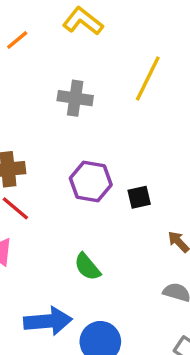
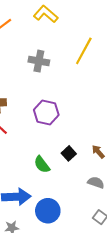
black square: (139, 197) -> (69, 153), moved, turned -32

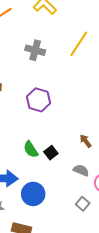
black square: (69, 153) -> (51, 153), moved

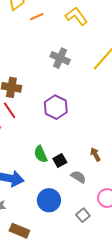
gray semicircle: (81, 170) -> (78, 177), moved
blue circle: (33, 194) -> (49, 200), moved

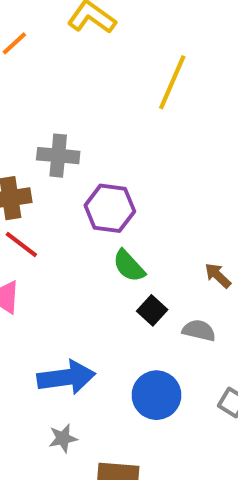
gray cross: (60, 58) -> (58, 156), moved
green semicircle: (41, 154) -> (129, 266), moved

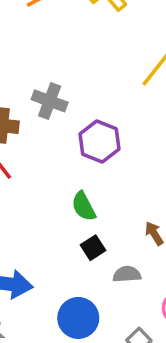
purple hexagon: (110, 208) -> (99, 142), moved
gray semicircle: (199, 330) -> (127, 274), turned -32

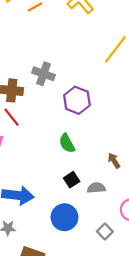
black square: (93, 248) -> (72, 180), moved

